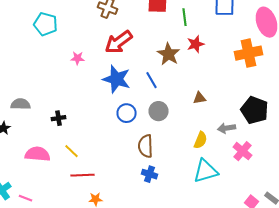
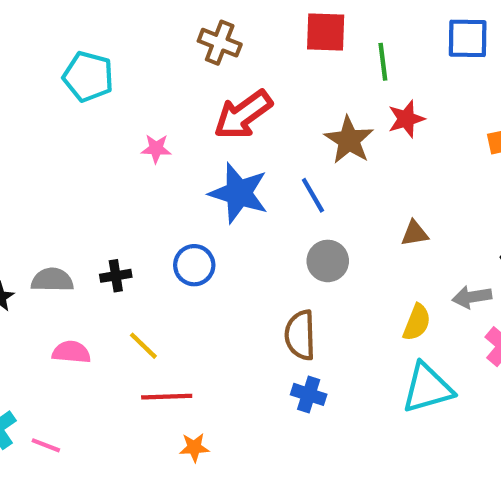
gray semicircle: (20, 104) -> (52, 280), moved
blue circle: (126, 113) -> (194, 265), moved
pink semicircle: (38, 154) -> (71, 352), size x0.7

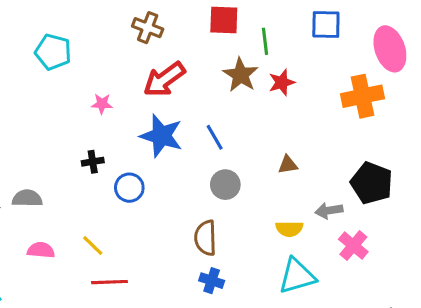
brown star: (349, 140) -> (241, 75), moved
black cross: (116, 276) -> (93, 162), moved
yellow semicircle: (417, 322) -> (289, 229), turned 68

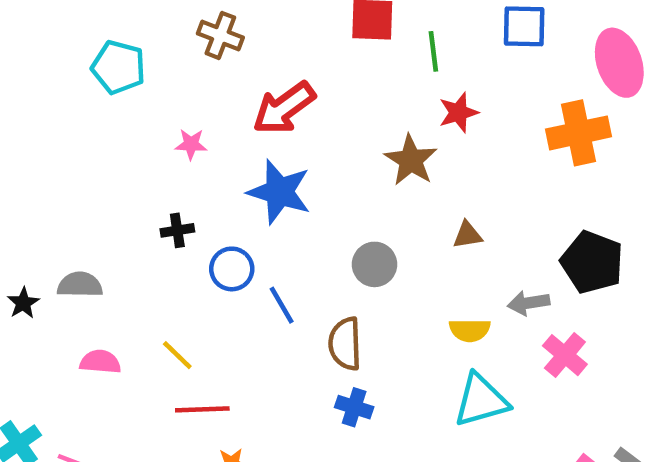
brown cross: (148, 28) -> (220, 35), moved
brown star: (241, 75) -> (411, 160), moved
blue line: (215, 137) -> (282, 305), moved

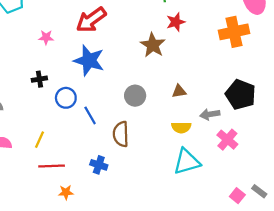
brown triangle: (467, 235) -> (179, 91), moved
yellow line: (177, 355) -> (39, 140), turned 70
blue cross: (354, 407) -> (99, 165), moved

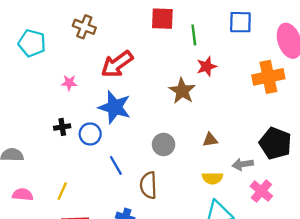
blue circle: (66, 98) -> (90, 134), moved

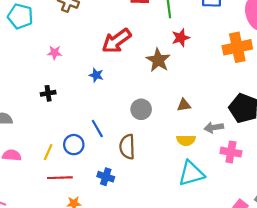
red arrow: (117, 64) -> (117, 41), moved
blue star: (115, 107) -> (96, 75), size x0.5
blue circle: (90, 134) -> (74, 145), moved
pink cross: (261, 191) -> (231, 152), turned -30

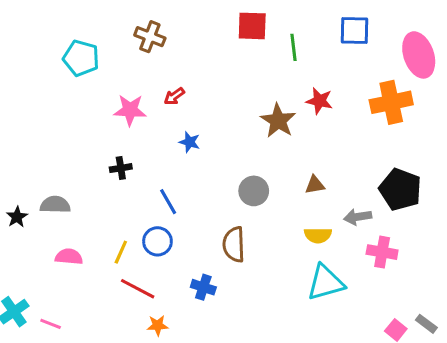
red star: (181, 38) -> (319, 101), moved, turned 30
red arrow: (117, 41) -> (174, 96), moved, size x0.5
pink star: (55, 53) -> (130, 110), size x1.5
blue line: (97, 129) -> (168, 202), moved
red line: (60, 178) -> (138, 289), turned 30

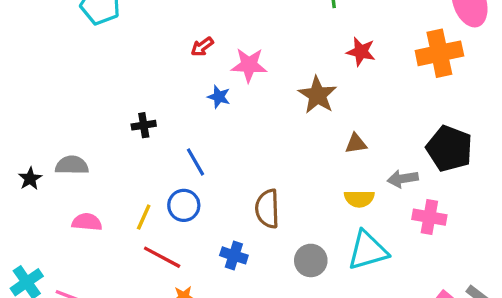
pink star: (130, 110) -> (249, 65), moved
brown star: (278, 121) -> (317, 95), moved
gray circle: (254, 191) -> (311, 260), moved

